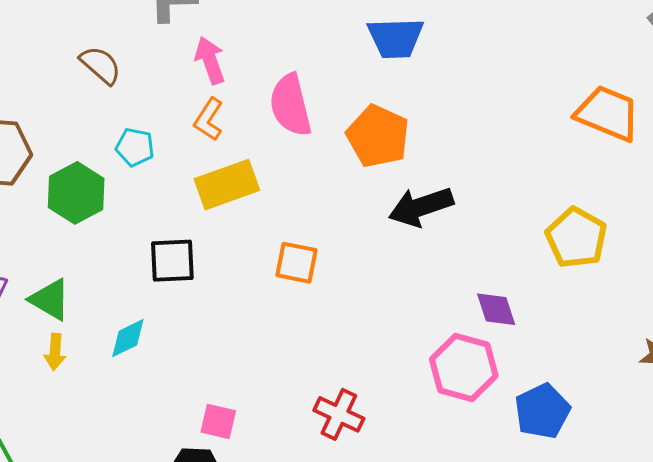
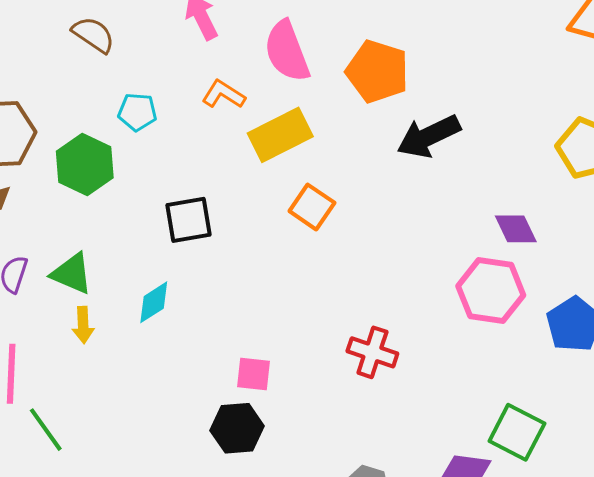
orange L-shape: (209, 119) -> (223, 94), moved, turned 96
yellow rectangle: (227, 185) -> (280, 135), moved
orange square: (296, 263) -> (312, 207), turned 30

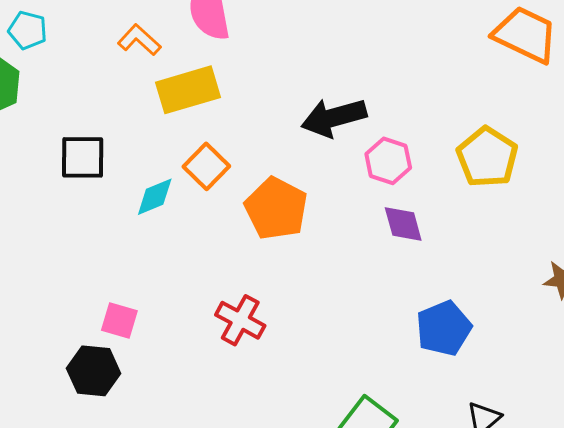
orange pentagon: (377, 71) -> (276, 209), moved
cyan pentagon: (137, 112) -> (28, 30), moved
pink hexagon: (491, 291) -> (388, 161), moved, size x0.7
cyan diamond: (154, 302) -> (155, 197), moved

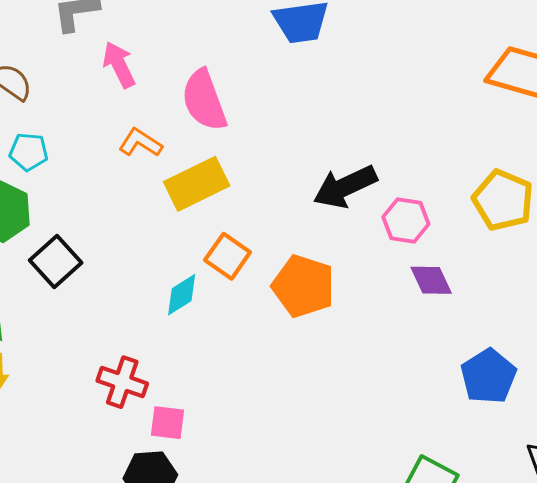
black square: (83, 157) -> (56, 261), moved, turned -33
red cross: (240, 320) -> (122, 382), moved

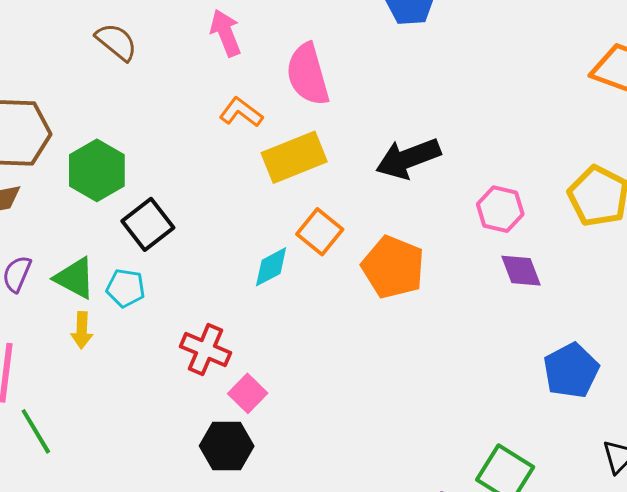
cyan pentagon: (29, 152) -> (126, 288), moved
black arrow: (345, 187) -> (408, 158), moved
pink square: (168, 423) -> (248, 393), turned 33

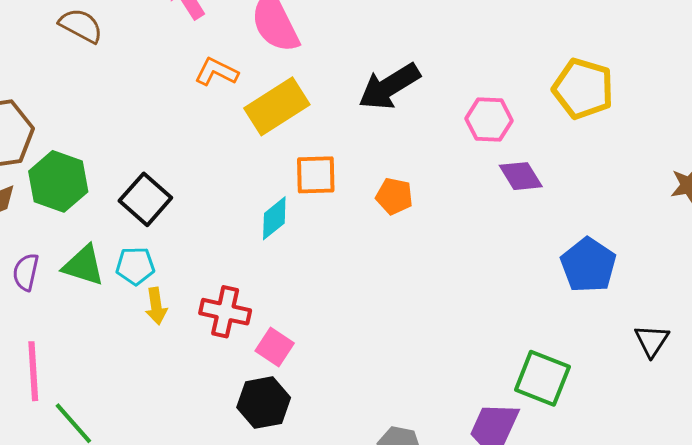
green hexagon: (97, 170) -> (58, 181), moved
orange square: (320, 232) -> (316, 175), turned -30
orange pentagon: (393, 267) -> (394, 196), size x0.6
yellow arrow: (82, 330) -> (156, 306), moved

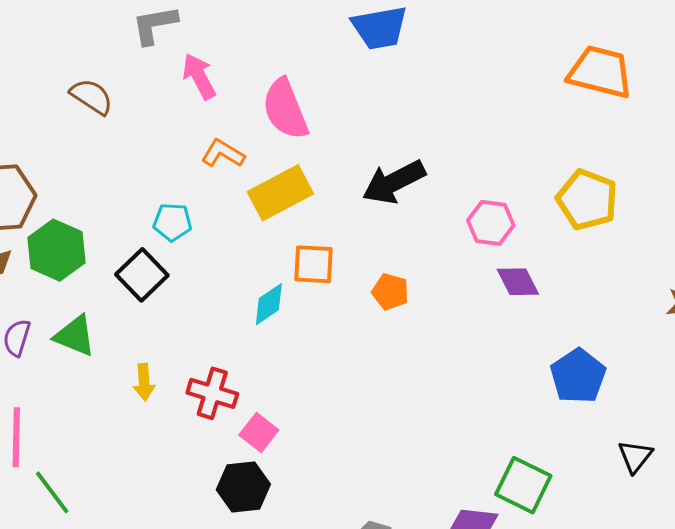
cyan pentagon: (135, 266) -> (172, 222), moved

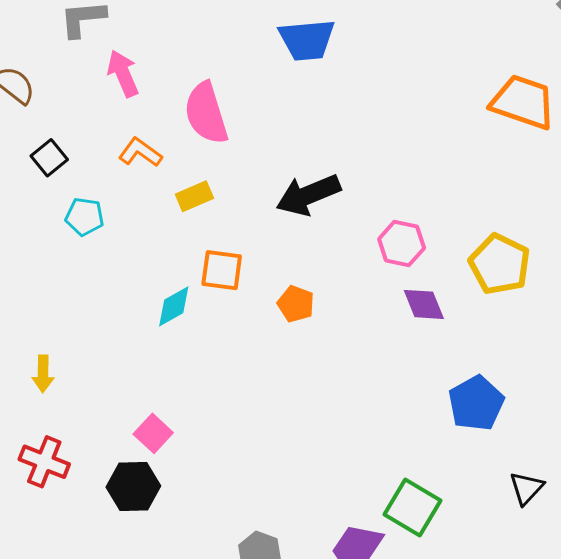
yellow rectangle: (280, 193) -> (194, 196), size x0.6
yellow pentagon: (587, 200) -> (500, 264), moved
black square: (142, 275) -> (49, 158), moved, size x0.7
red cross: (212, 393) -> (44, 462), moved

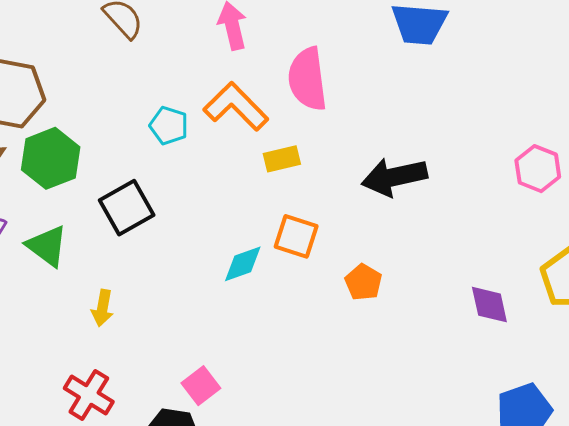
orange L-shape: (140, 152) -> (236, 107), size x1.5
black square: (49, 158) -> (127, 208), moved, size x1.5
cyan pentagon: (84, 217) -> (169, 126), moved
pink hexagon: (402, 244) -> (538, 169), moved

